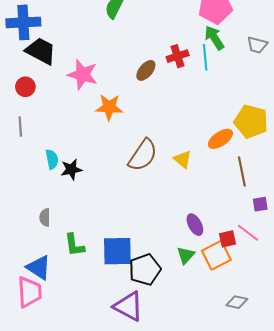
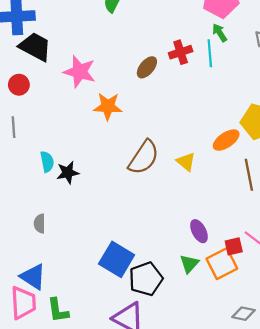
green arrow: (214, 38) -> (220, 33), size x0.7
green L-shape: (74, 245) -> (58, 310), moved
blue square: (117, 251) -> (117, 259), turned 32

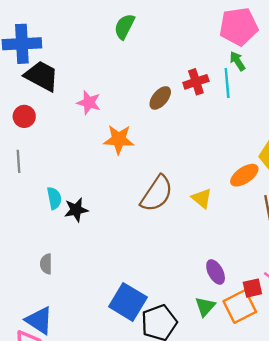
pink star: (80, 72) -> (89, 103), size x0.7

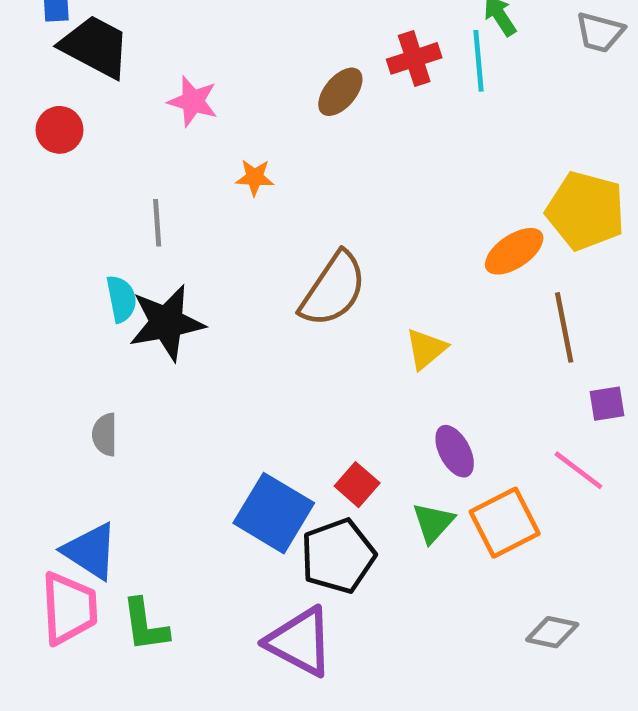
orange star: (119, 139) -> (255, 177), size x0.6
gray line: (18, 161) -> (157, 223), moved
yellow triangle: (202, 198) -> (426, 349), moved, turned 40
black star: (76, 210) -> (167, 323), size x1.5
red square: (252, 288) -> (357, 485), moved, turned -36

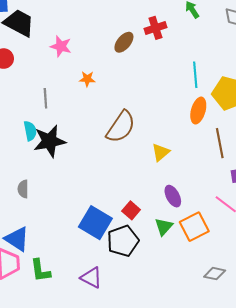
cyan line: (478, 61) -> (195, 75), moved
orange ellipse: (514, 251) -> (198, 111), turned -40
purple triangle: (300, 642) -> (91, 278), moved, size x0.7

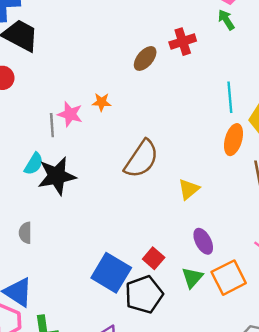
pink star: (61, 46) -> (70, 114), moved
cyan semicircle: (30, 131) -> (34, 164), turned 42

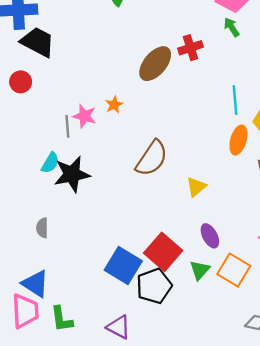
brown ellipse: (145, 58) -> (155, 64), size x1.5
orange star: (102, 102) -> (114, 105), turned -30
red square: (154, 258) -> (163, 252), size x1.8
orange square: (229, 278) -> (234, 270), turned -32

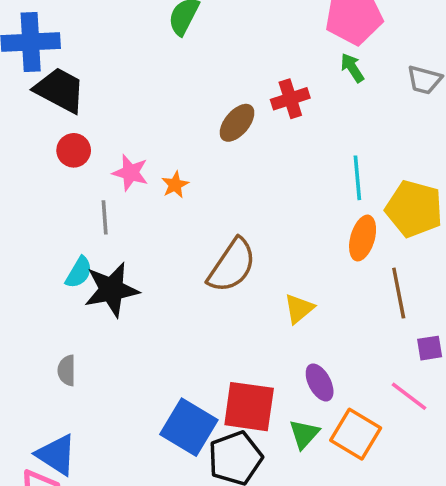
brown ellipse: (155, 64) -> (237, 123), size x0.7
red circle: (21, 82) -> (74, 150), moved
pink star: (84, 116) -> (130, 173), moved
red square: (163, 252) -> (249, 407), turned -33

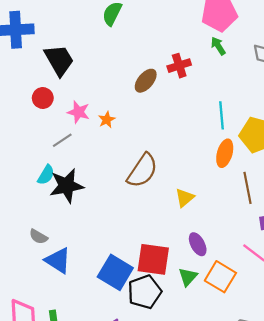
black trapezoid: (60, 90) -> (59, 60), moved, turned 32
gray line: (105, 217) -> (62, 140), turned 60
gray semicircle: (67, 370) -> (38, 237), turned -60
blue triangle: (56, 455) -> (58, 260), moved

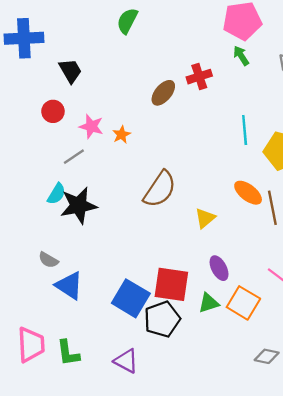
black trapezoid: (59, 60) -> (70, 71), size x0.7
orange ellipse: (225, 153) -> (248, 193), moved, turned -68
green triangle: (188, 277) -> (209, 303), turned 30

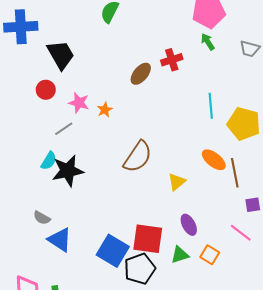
black trapezoid: (70, 71) -> (61, 55), size x1.4
orange square: (243, 303) -> (210, 255), size x0.7

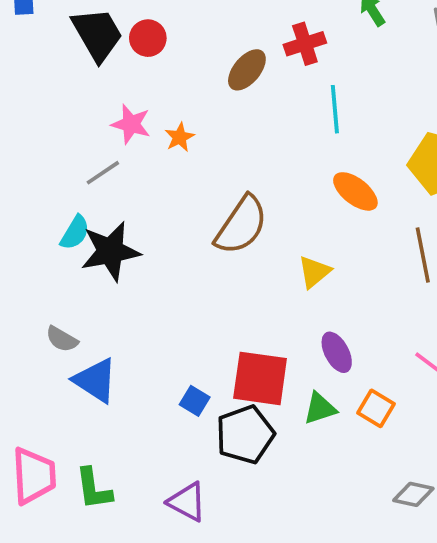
red circle: (46, 90) -> (148, 38), moved
cyan line: (211, 106) -> (335, 109), moved
orange ellipse: (214, 160) -> (355, 191), moved
blue square: (113, 251) -> (195, 401), size x0.5

